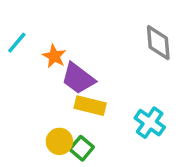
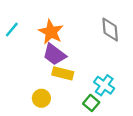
orange star: (54, 56) -> (51, 32), moved, size x1.5
green square: (82, 148) -> (91, 103), moved

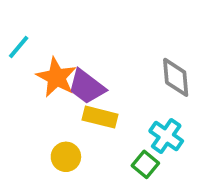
gray diamond: (110, 30) -> (176, 77), moved
orange star: (51, 32) -> (56, 77), moved

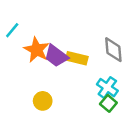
yellow rectangle: (100, 117) -> (77, 58), moved
green square: (145, 164) -> (108, 103), moved

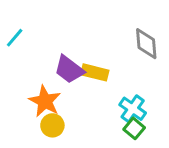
orange star: (37, 50) -> (45, 101), moved
gray diamond: (113, 50) -> (146, 44), moved

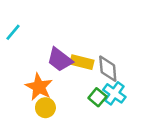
gray diamond: (146, 44) -> (108, 69), moved
green square: (134, 128) -> (97, 97), moved

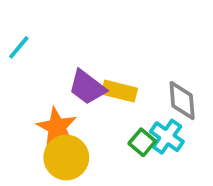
gray diamond: (108, 69) -> (182, 101), moved
yellow circle: (45, 108) -> (66, 158), size x1.5

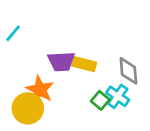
purple trapezoid: (87, 87) -> (61, 61), turned -40
yellow circle: (66, 158) -> (28, 108), moved

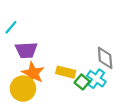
purple trapezoid: (61, 61) -> (26, 50), moved
yellow rectangle: (84, 64) -> (66, 72), moved

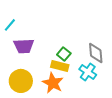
orange star: (33, 73) -> (53, 83), moved
green square: (82, 82) -> (64, 54), moved

